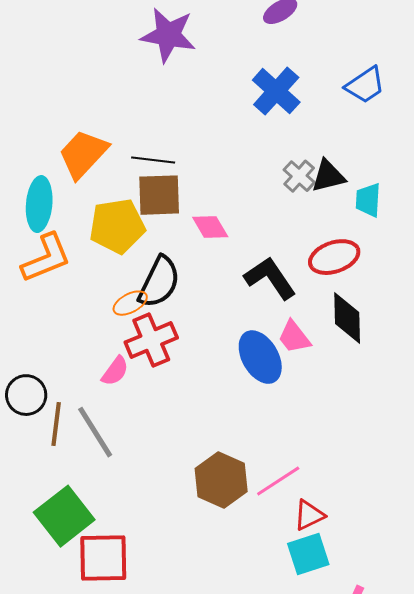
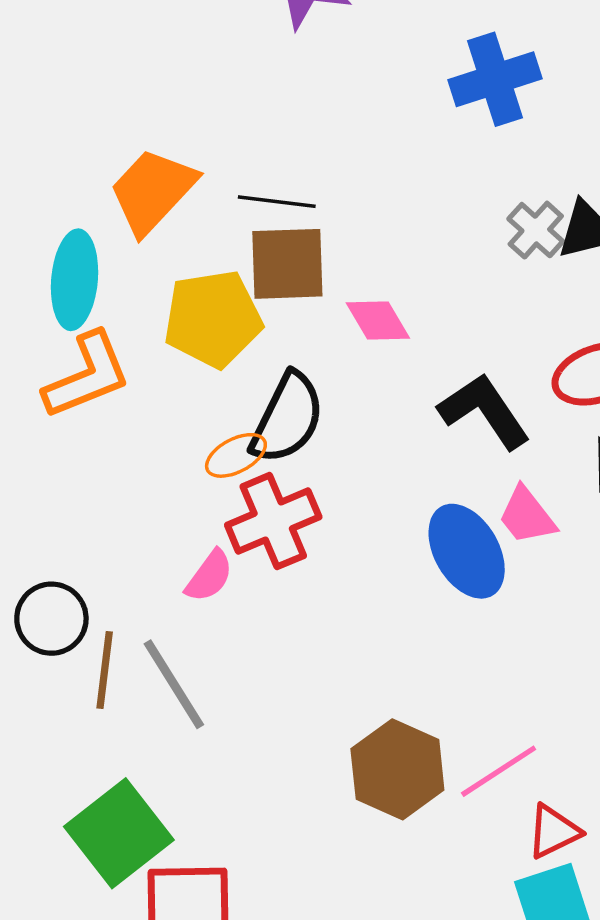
blue cross: (276, 91) -> (495, 79), turned 30

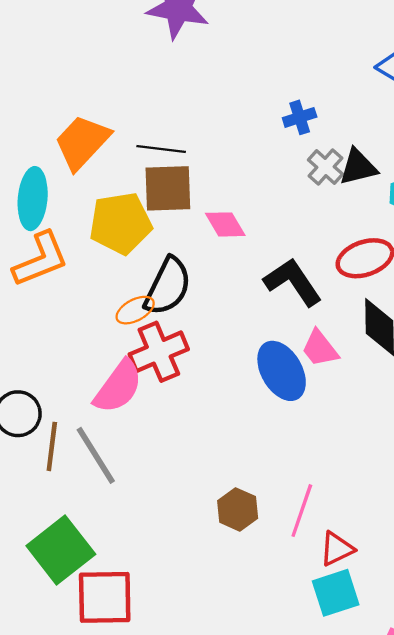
blue cross: (495, 79) -> (300, 117), moved, size x0.6
pink semicircle: (209, 576) -> (118, 387), size x1.6
brown hexagon: (397, 769) -> (238, 509), size x0.7
pink line: (499, 771) -> (302, 511), turned -38

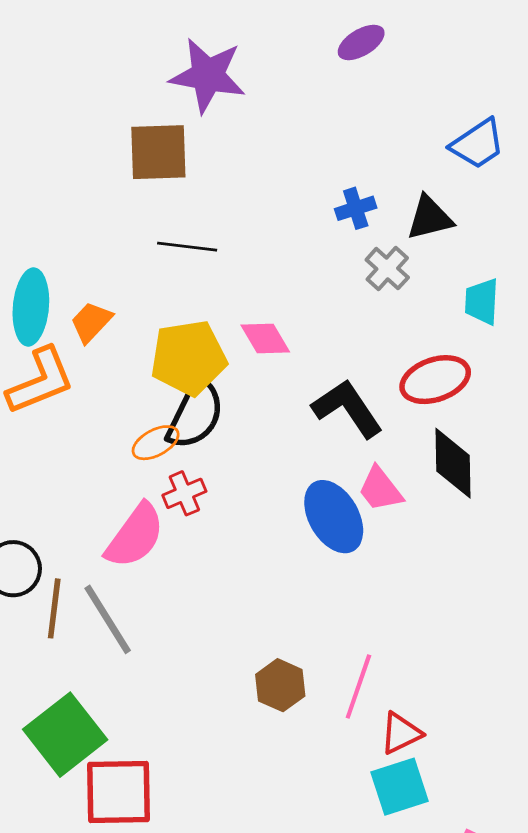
orange trapezoid: (82, 142) -> (91, 322), moved, size x0.6
black triangle: (358, 167) -> (430, 218), moved
brown square: (168, 188) -> (158, 152), moved
yellow pentagon: (120, 223) -> (188, 358), moved
red cross: (159, 352) -> (184, 493), size x0.6

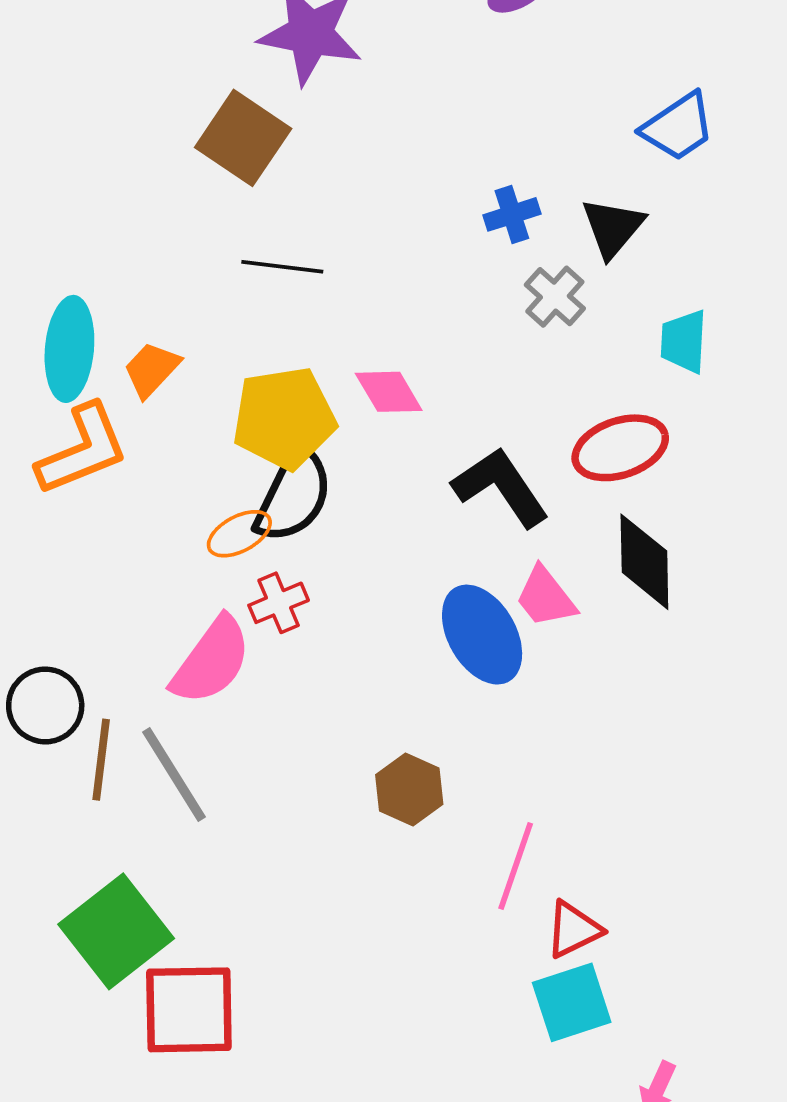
brown square: (158, 152) -> (243, 138), turned 36
black triangle: (430, 218) -> (613, 228), turned -36
brown hexagon: (280, 685) -> (409, 790), moved

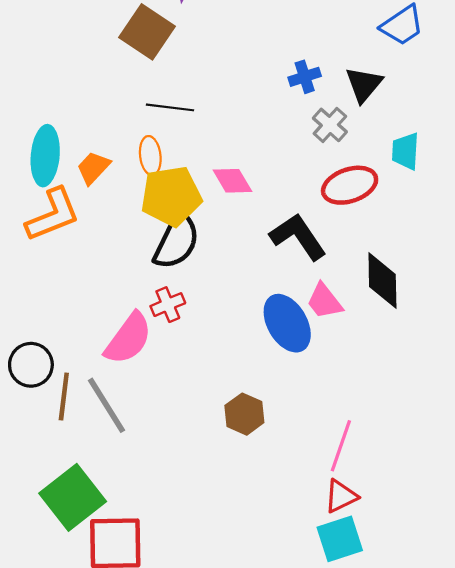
red ellipse: (620, 448) -> (350, 185), moved
orange ellipse: (239, 534) -> (150, 156), moved, turned -69
pink line: (516, 866) -> (341, 446), moved

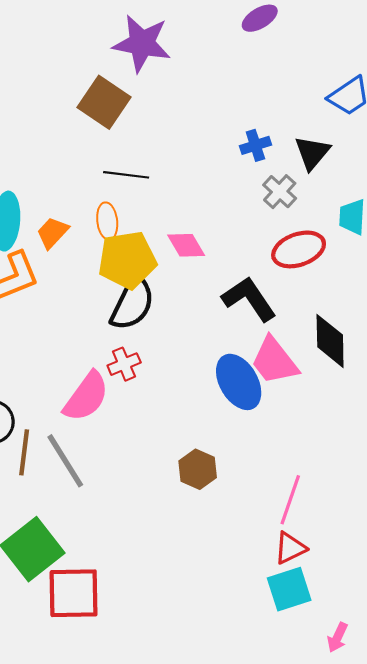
pink trapezoid: (324, 301) -> (274, 361), size x1.4

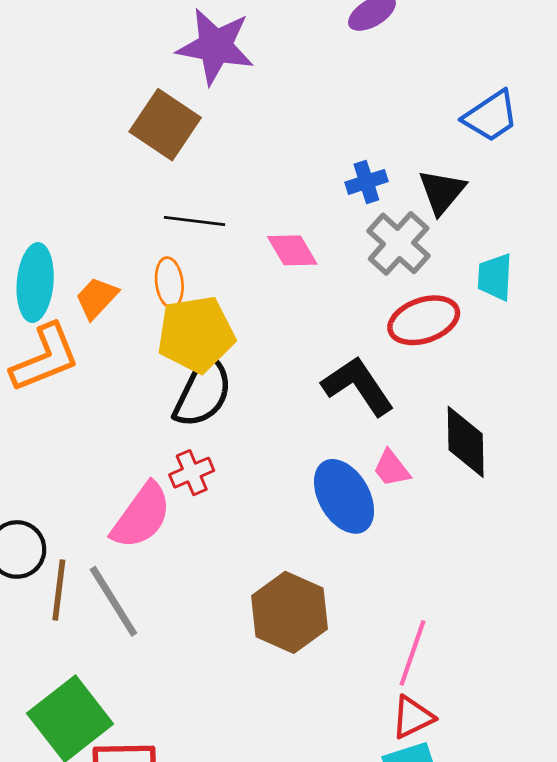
gray cross: (280, 192) -> (399, 243), size x1.4
pink diamond: (186, 245) -> (292, 250), moved
pink trapezoid: (274, 361) -> (392, 468), size x0.6
brown hexagon: (198, 469) -> (290, 612), size x1.5

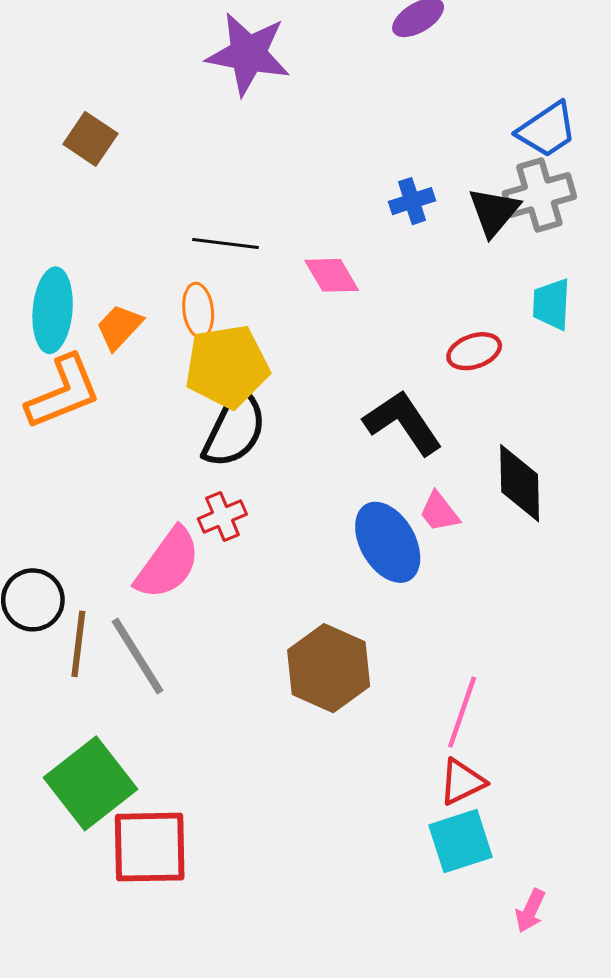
brown square: (165, 125) -> (90, 139), moved, size x0.7
gray cross: (399, 243) -> (539, 195), moved, turned 32
red ellipse: (424, 320) -> (474, 351), size x0.7

